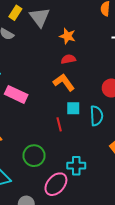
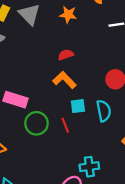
orange star: (68, 36) -> (68, 15), moved
green circle: (34, 156) -> (36, 123), moved

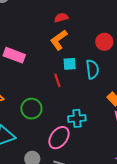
orange L-shape: (64, 80) -> (59, 40), turned -85
green circle: (36, 123) -> (31, 109), moved

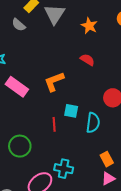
red semicircle: (61, 18) -> (87, 60), moved, turned 32
orange L-shape: (59, 40) -> (54, 82), moved

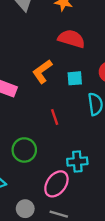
red semicircle: (87, 60) -> (71, 39), size x1.6
cyan square: (71, 111) -> (75, 78), moved

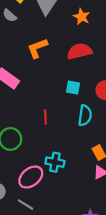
red semicircle: (71, 39) -> (80, 51), turned -45
orange L-shape: (42, 71) -> (37, 48), moved

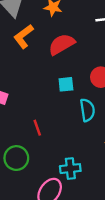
orange L-shape: (37, 48) -> (24, 36), moved
red line: (45, 117) -> (37, 128), moved

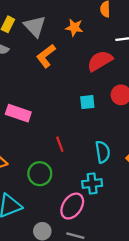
red semicircle: (62, 44) -> (100, 61), moved
cyan semicircle: (87, 110) -> (103, 152), moved

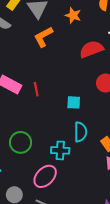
cyan square: (87, 102) -> (74, 102), moved
red line: (60, 144) -> (36, 89), moved
cyan cross: (92, 184) -> (60, 150), moved

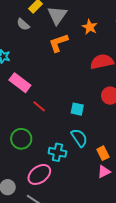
red line: (36, 89) -> (39, 106), moved, turned -48
cyan semicircle: (80, 132) -> (79, 138), turned -42

